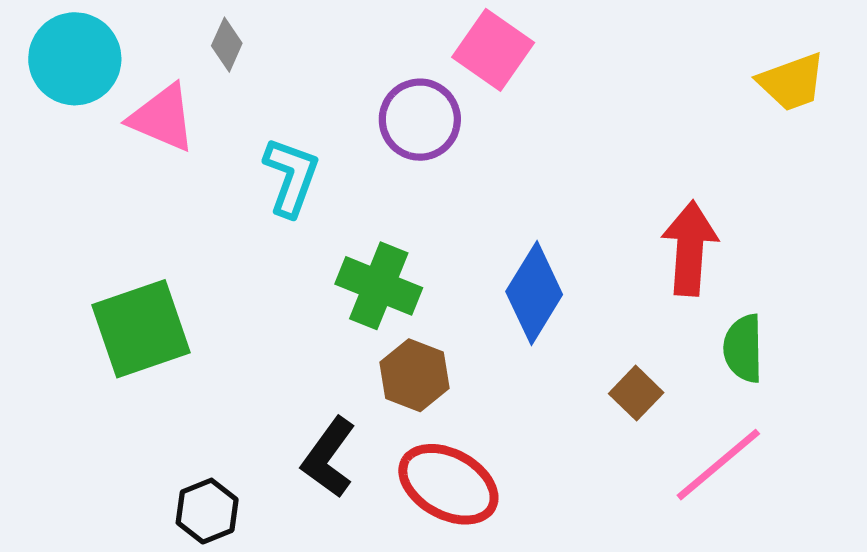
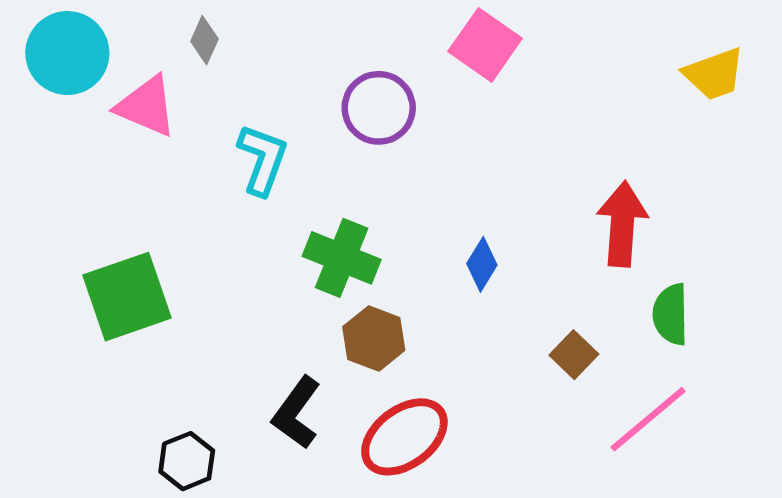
pink square: (493, 50) -> (485, 45), moved
blue diamond: (534, 293) -> (482, 264), size x0.6
red ellipse: (448, 484) -> (404, 437), turned -66

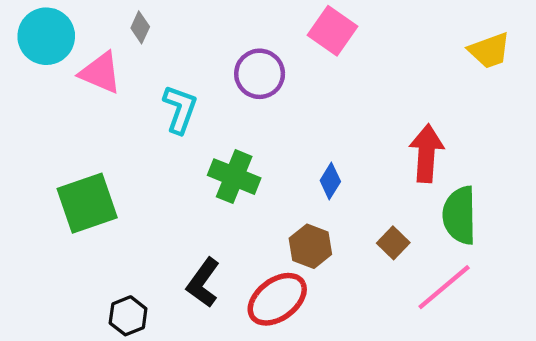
green semicircle: (671, 314) -> (460, 215), size x1.4
brown hexagon: (374, 339) -> (310, 246), moved

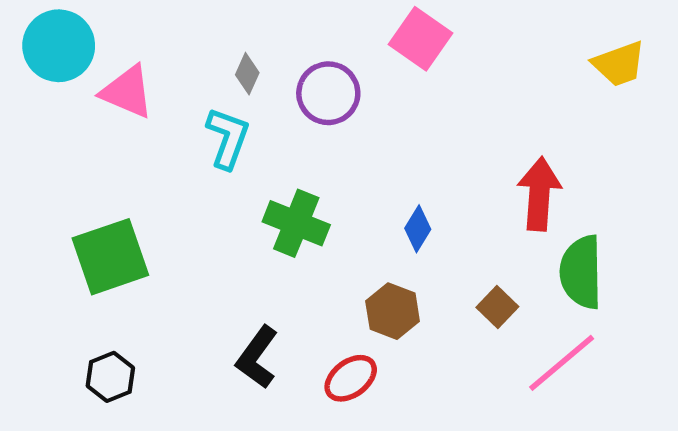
gray diamond: (140, 27) -> (247, 74), moved
red ellipse: (277, 299) -> (351, 378), size x0.7
black hexagon: (128, 316) -> (110, 377), moved

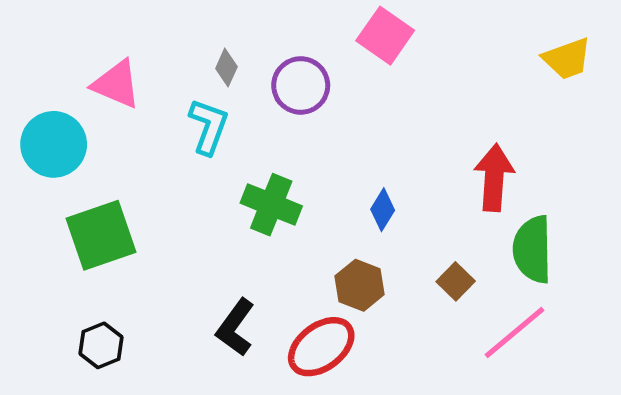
cyan circle: (59, 46) -> (54, 144), moved
red ellipse: (351, 378) -> (321, 347), size x1.4

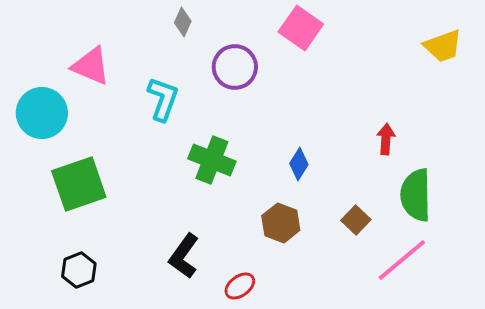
gray diamond: (226, 68) -> (183, 22), moved
red arrow: (494, 178) -> (386, 139), size x0.6
red ellipse: (321, 347) -> (240, 286), moved, size x0.6

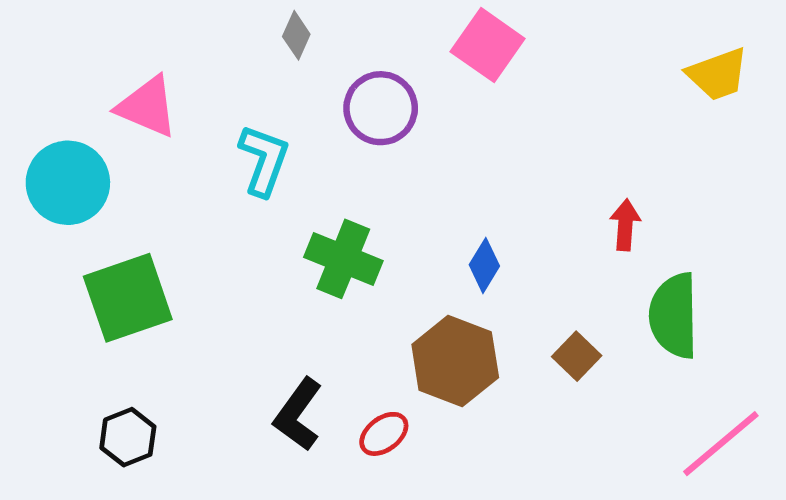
brown hexagon: (281, 223) -> (455, 361), size x1.4
pink line: (402, 260) -> (721, 444), moved
red ellipse: (240, 286) -> (384, 434), moved

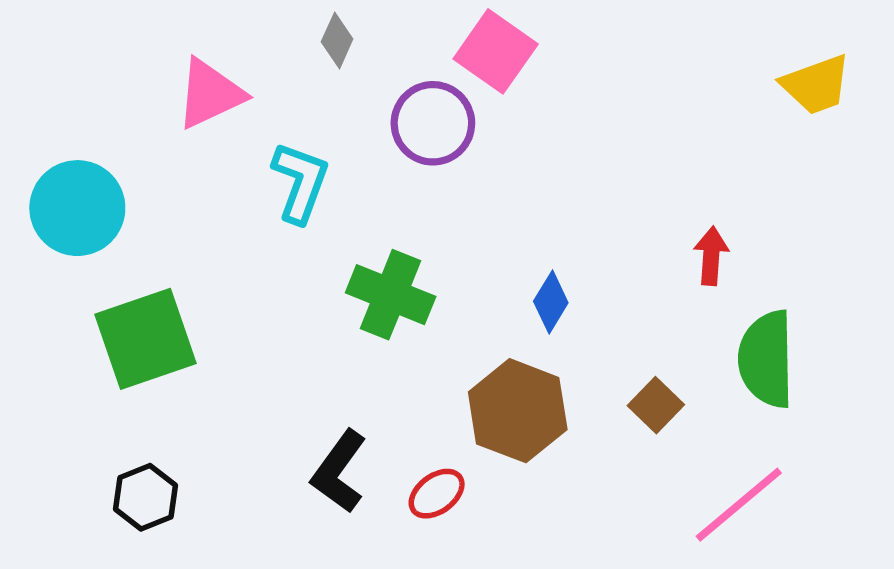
pink square: (488, 45) -> (496, 51), moved
pink triangle: (147, 107) -> (210, 94), moved, turned -48
pink line: (721, 444) -> (739, 505), moved

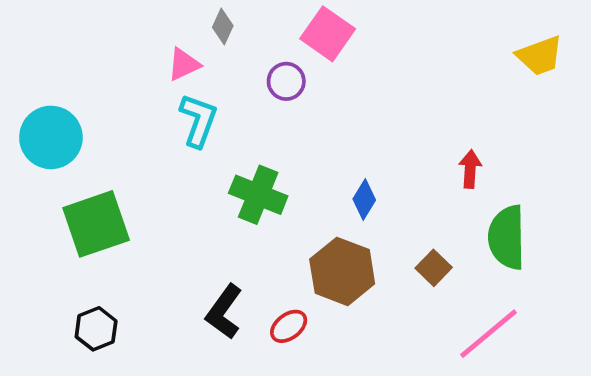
pink triangle: (210, 94) -> (184, 64), moved, size x0.7
purple circle: (433, 123) -> (286, 81), size x0.7

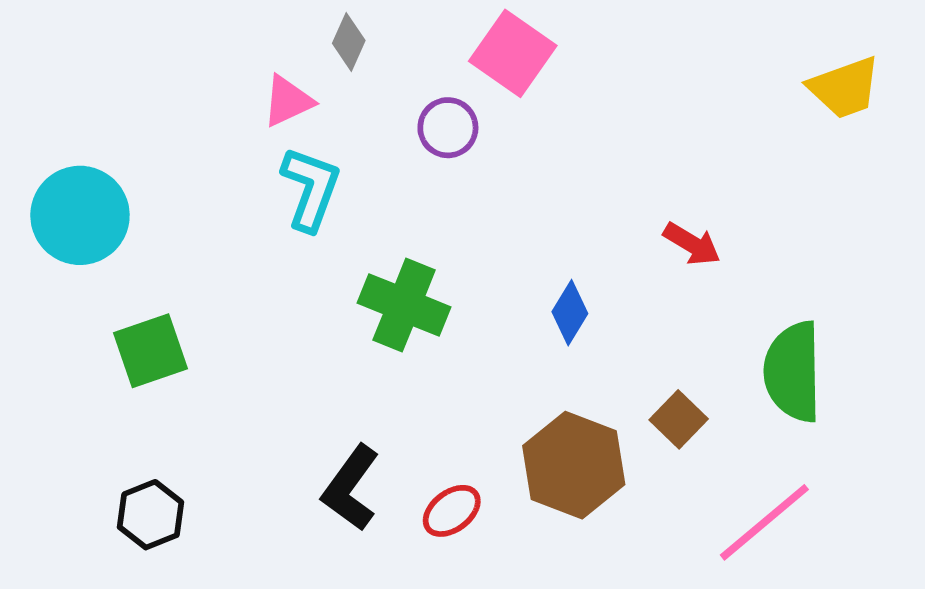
red arrow: (470, 169) -> (692, 244), moved, turned 117
green square: (96, 224) -> (151, 351), size x0.7
brown hexagon: (342, 271) -> (574, 465), moved

